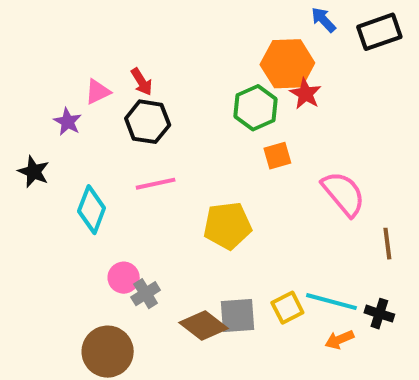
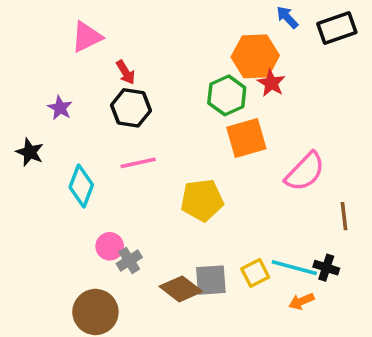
pink triangle: (98, 92) -> (87, 37), moved, size x1.4
orange square: (277, 156) -> (246, 138), size x1.6
pink semicircle: (343, 194) -> (305, 172), turned 84
black cross: (379, 314) -> (326, 268), moved

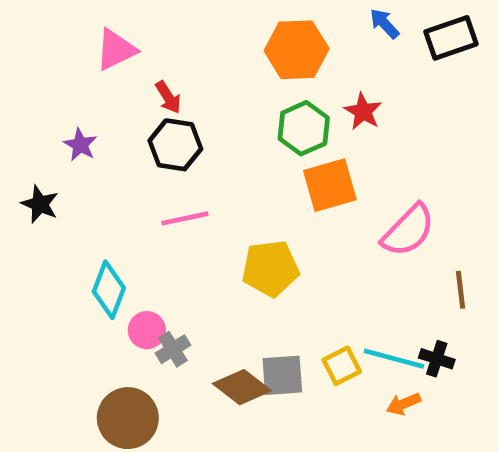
orange hexagon: (255, 56) -> (297, 50), moved
cyan diamond: (81, 186) -> (109, 290), moved

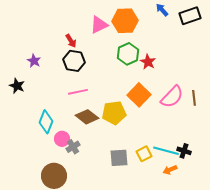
pink triangle: (116, 50) -> (99, 25), moved
red star: (363, 112) -> (148, 62), moved
orange square: (330, 185) -> (139, 95), moved, turned -30
brown line: (461, 290) -> (194, 98), moved
brown diamond: (242, 387) -> (87, 117), moved

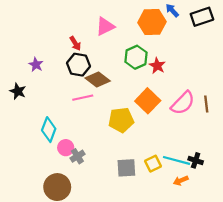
orange hexagon: (125, 21) -> (152, 22), moved
brown diamond: (87, 117) -> (98, 80), moved

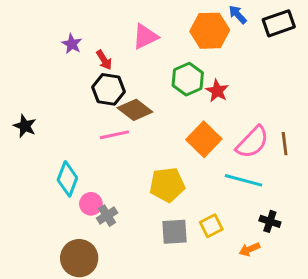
purple star: (36, 65) -> (72, 44), moved
yellow pentagon: (121, 120) -> (167, 185), moved
cyan line: (176, 160) -> (244, 180), moved

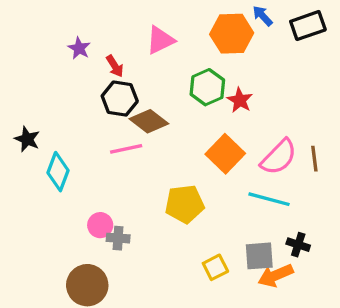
cyan diamond: (67, 179) -> (58, 172), moved
gray cross: (107, 216) -> (118, 238), turned 36
yellow square: (211, 226) -> (215, 267), moved
gray square: (175, 232) -> (259, 256), moved
orange arrow: (249, 249) -> (275, 275), size x1.5

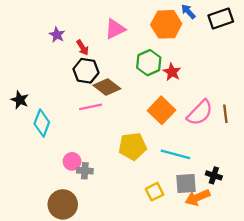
cyan line: (269, 199) -> (175, 154), moved

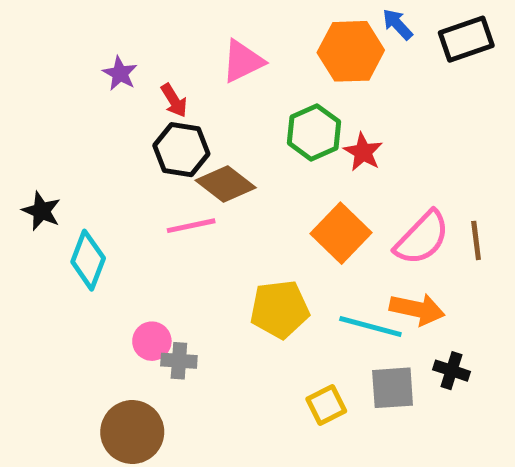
orange arrow: (198, 197) -> (417, 309), moved, turned -145

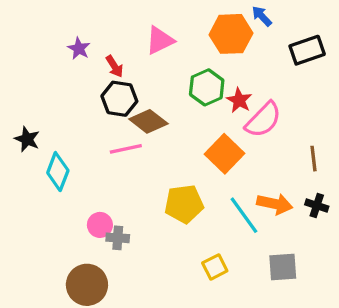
black rectangle: (466, 39) -> (307, 50), moved
pink semicircle: (422, 238) -> (263, 120), moved
cyan line: (370, 326) -> (244, 215), turned 39
black cross: (452, 371) -> (317, 206), moved
gray square: (393, 388) -> (283, 267), moved

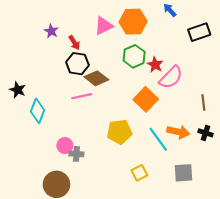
orange hexagon: (231, 34) -> (133, 22), moved

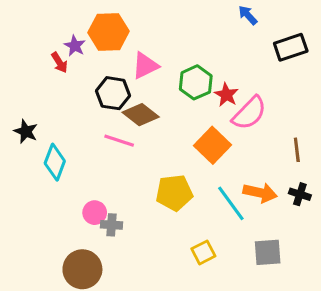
orange hexagon: (133, 22) -> (108, 32), moved
pink triangle: (104, 26) -> (145, 66), moved
red arrow: (74, 43) -> (59, 63), moved
pink line: (82, 96) -> (119, 141), turned 30

